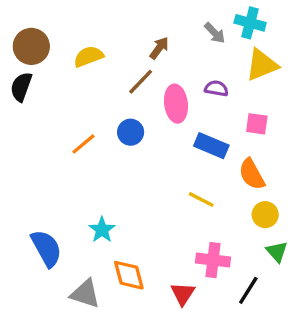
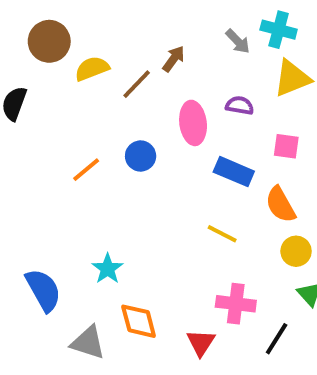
brown circle: (31, 46) -> (49, 41), moved
brown line: (141, 82) -> (137, 84), moved

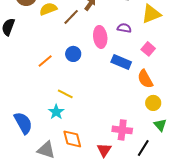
pink square: (286, 146) -> (148, 49), turned 32
yellow line: (222, 234) -> (65, 94), moved

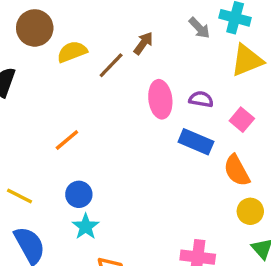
purple semicircle: (124, 28) -> (201, 99), moved
blue circle: (73, 54) -> (79, 194), moved
yellow line: (65, 94) -> (19, 196), moved

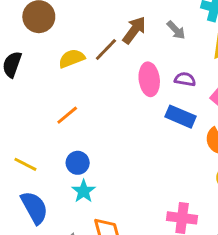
gray arrow: (199, 28) -> (176, 30), moved
brown arrow: (143, 43) -> (134, 30), size x1.4
yellow semicircle: (72, 52) -> (72, 58), moved

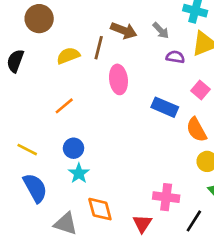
brown arrow: (134, 30) -> (124, 30), turned 75
brown line: (106, 49) -> (99, 48), turned -30
pink ellipse: (149, 79) -> (118, 79), moved
purple semicircle: (185, 79) -> (175, 57), moved

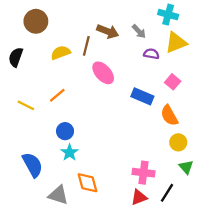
pink ellipse: (118, 79) -> (103, 73), turned -35
yellow line: (27, 150) -> (26, 105), moved
red triangle: (142, 224) -> (139, 197), moved, turned 36

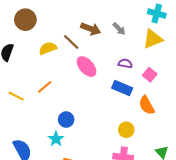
cyan cross: (168, 15) -> (157, 14), moved
brown line: (86, 46) -> (71, 42), turned -60
purple semicircle: (151, 54) -> (125, 63), moved
blue circle: (65, 131) -> (66, 120), moved
yellow circle: (178, 142) -> (126, 130), moved

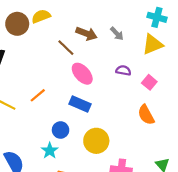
yellow semicircle: (48, 48) -> (41, 16), moved
blue rectangle: (122, 88) -> (80, 104), moved
yellow circle: (126, 130) -> (96, 141), moved, size x1.5

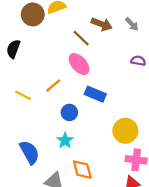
pink ellipse: (82, 74) -> (79, 64), moved
blue circle: (61, 130) -> (69, 112), moved
yellow circle: (96, 141) -> (125, 131), moved

